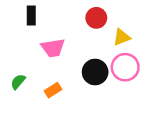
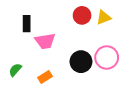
black rectangle: (31, 15) -> (27, 24), moved
yellow triangle: (122, 37) -> (104, 17), moved

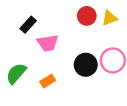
black rectangle: (27, 24) -> (28, 25), turned 42
green semicircle: (15, 70) -> (16, 73), size x1.5

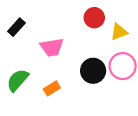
yellow triangle: (110, 18) -> (119, 32), moved
black rectangle: (28, 25) -> (16, 27), moved

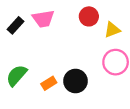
pink trapezoid: (52, 47) -> (43, 19), moved
black circle: (93, 71) -> (75, 81), moved

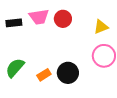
red circle: (89, 16) -> (63, 19), moved
black rectangle: (15, 25) -> (14, 23), turned 42

